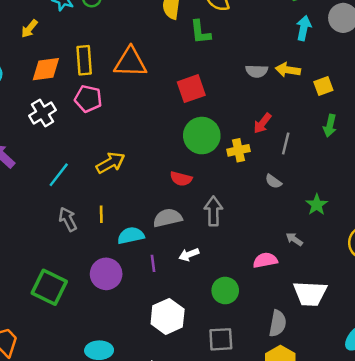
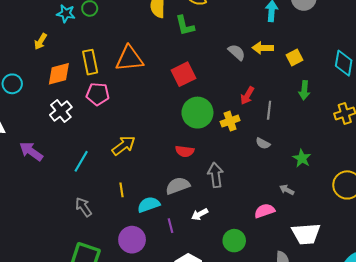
gray semicircle: (257, 71) -> (237, 52), turned -132
gray arrow: (68, 219) -> (84, 207), moved

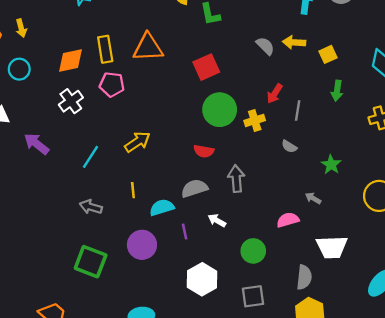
yellow arrow: (40, 41) -> (21, 28), moved, turned -49
gray arrow: (84, 207) -> (91, 207), turned -42
white arrow: (200, 214) -> (217, 220), turned 56

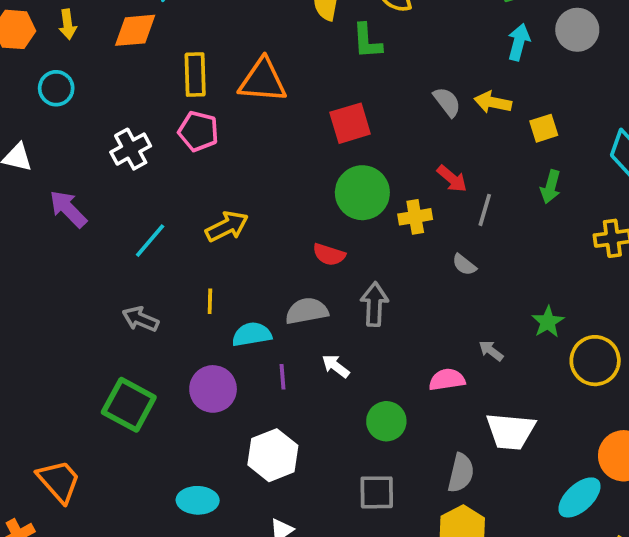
orange diamond: (71, 60) -> (135, 30), moved
red arrow: (275, 94) -> (452, 179), turned -90
green star: (331, 165) -> (548, 322), moved
white hexagon: (202, 279) -> (273, 455), moved

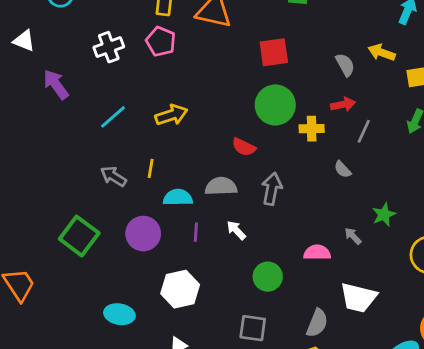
gray semicircle: (447, 102) -> (345, 65), moved
red arrow: (452, 179) -> (343, 105), turned -60
gray arrow: (140, 319) -> (113, 176), moved
green star: (548, 322) -> (384, 215), moved

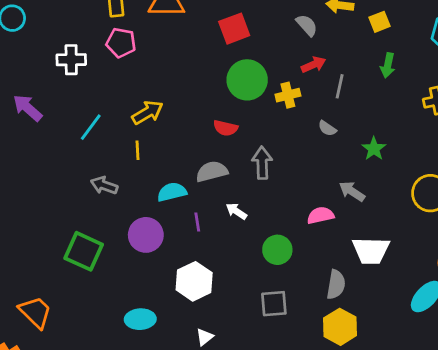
white cross: (109, 47) -> (71, 60), turned 32
yellow line: (151, 168) -> (138, 150), moved
green star: (384, 215) -> (374, 149), moved
gray arrow: (353, 236) -> (352, 191), size x1.4

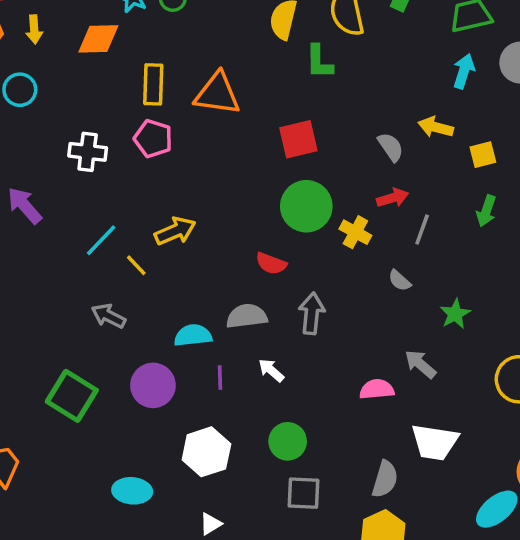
yellow cross: (288, 95) -> (355, 232), turned 35
yellow line: (138, 150) -> (136, 265), moved, turned -48
green circle: (277, 250) -> (288, 441), moved

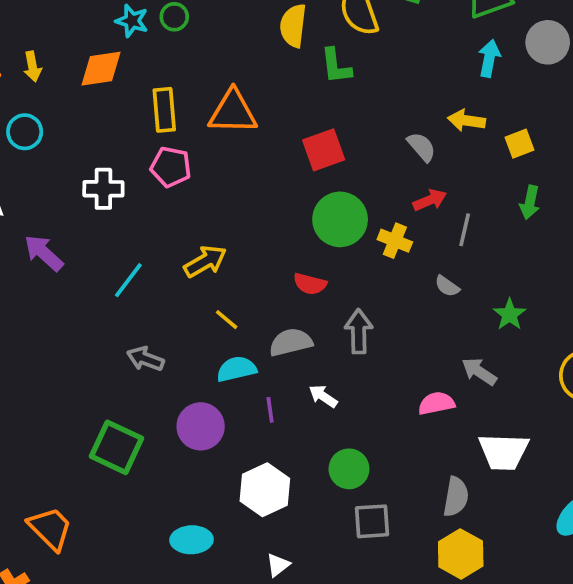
yellow line: (136, 265) -> (227, 320), moved

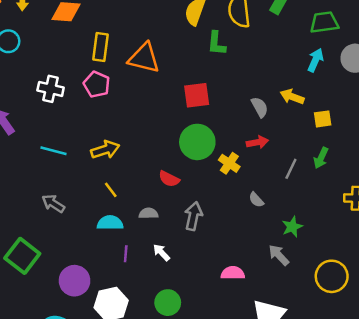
gray line: (465, 230) -> (291, 169), moved
cyan line: (128, 280) -> (54, 151), turned 55
gray semicircle: (291, 342) -> (148, 213), size x0.7
gray arrow: (479, 372) -> (279, 255), moved
purple circle: (201, 426) -> (75, 281), moved

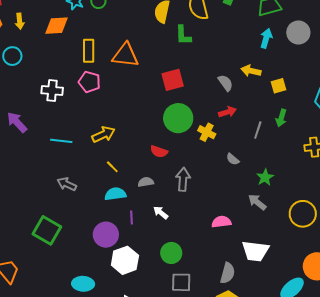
purple circle: (75, 281) -> (106, 235), moved

